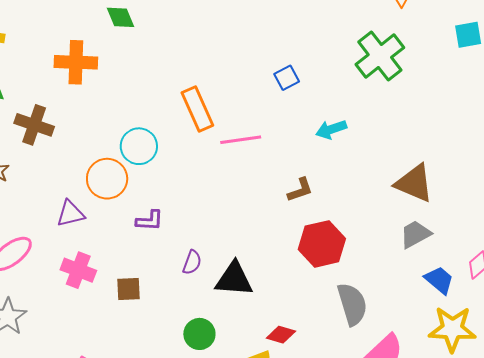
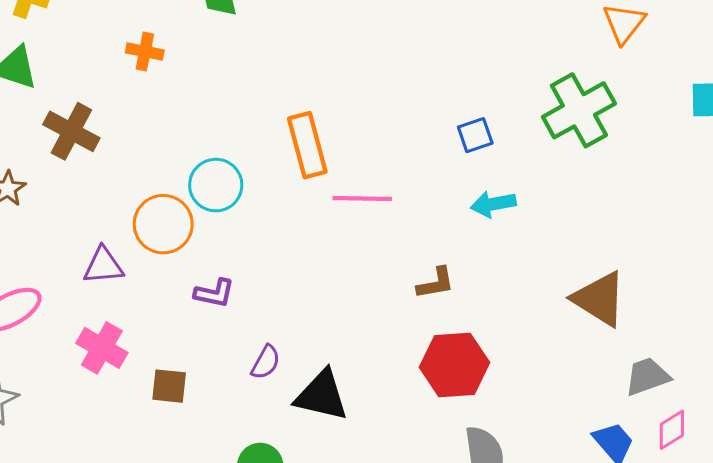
orange cross: (76, 62) -> (145, 51), size x0.6
blue square: (287, 78) -> (475, 135), moved
gray trapezoid: (415, 234) -> (647, 376), moved

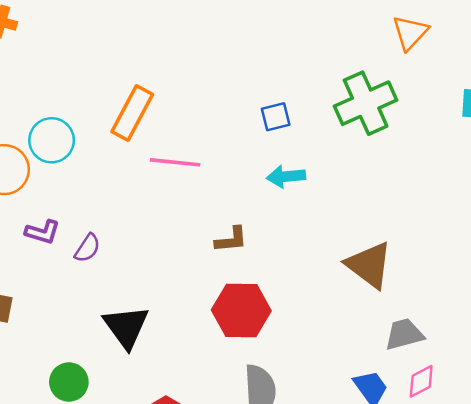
orange rectangle: (307, 145) -> (132, 113), turned 38
purple semicircle: (266, 362) -> (87, 248), moved
black triangle: (322, 395) -> (126, 327), turned 36

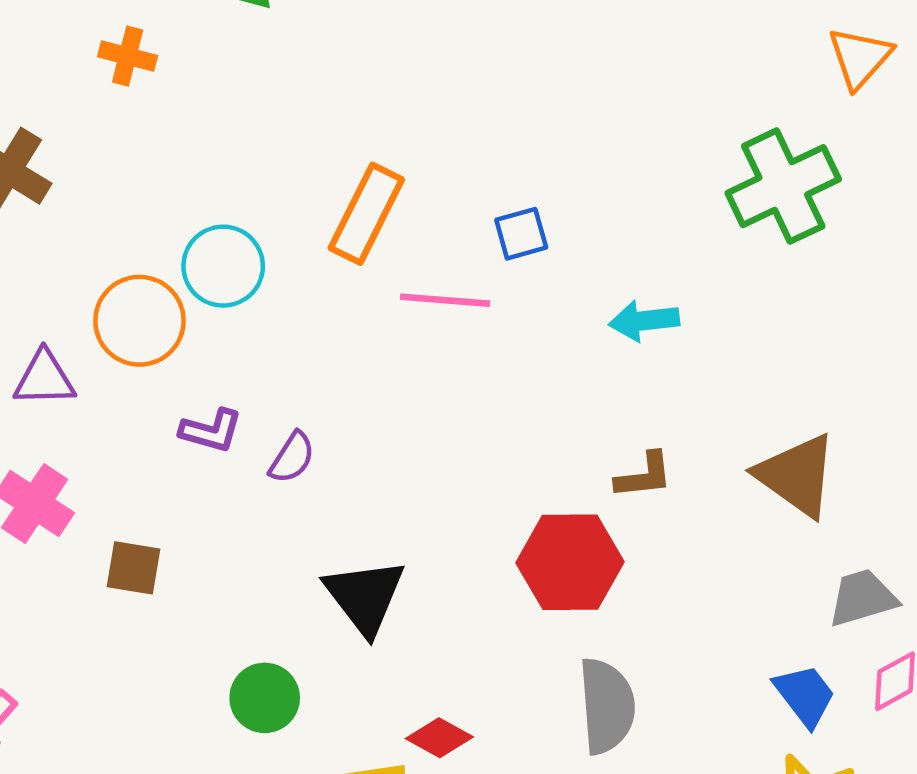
blue square: (276, 117) -> (521, 234), moved
brown L-shape: (231, 240) -> (644, 476), moved

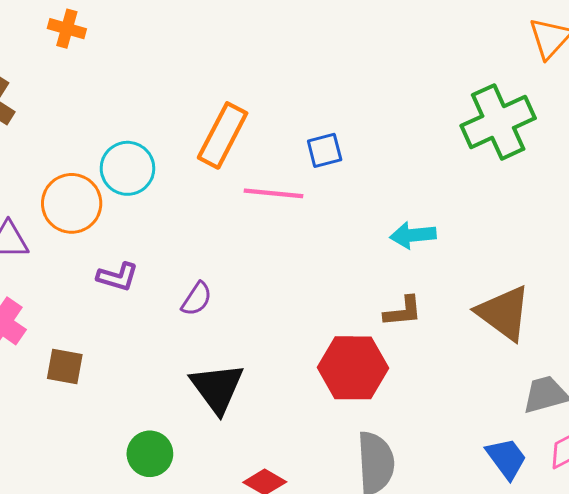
cyan arrow: (644, 321) -> (413, 235), moved
purple semicircle: (292, 458) -> (197, 299), moved

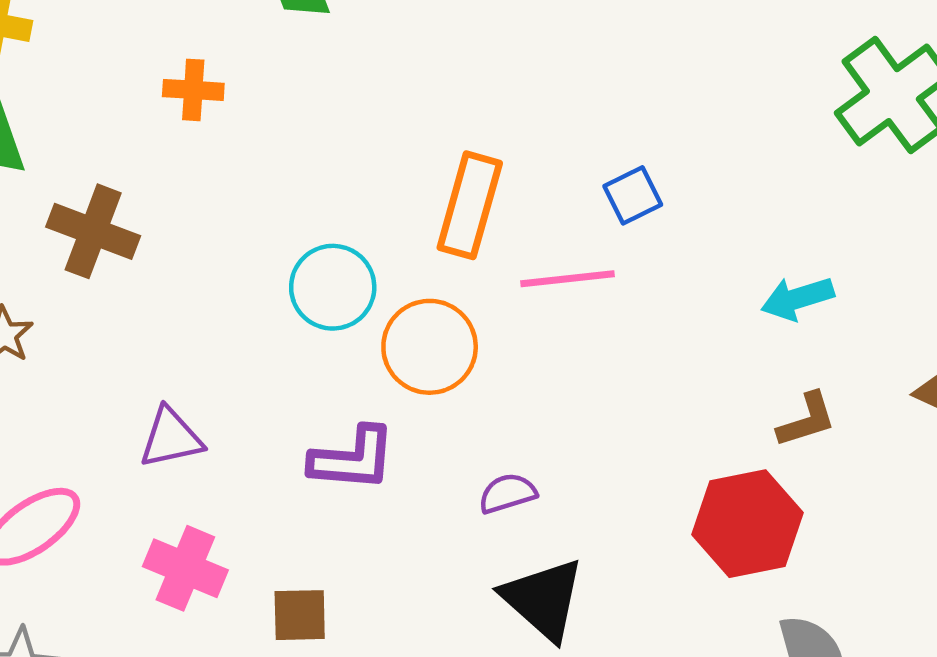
orange circle: (72, 203) -> (430, 347), moved
purple L-shape: (118, 277) -> (353, 459), size x1.4
purple semicircle: (197, 299) -> (507, 493), moved, turned -129

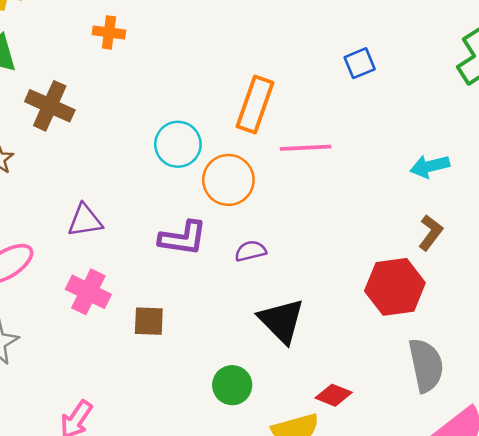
blue square: (633, 195) -> (360, 63), moved
brown L-shape: (807, 420) -> (431, 233), turned -39
purple semicircle: (507, 493) -> (251, 251), moved

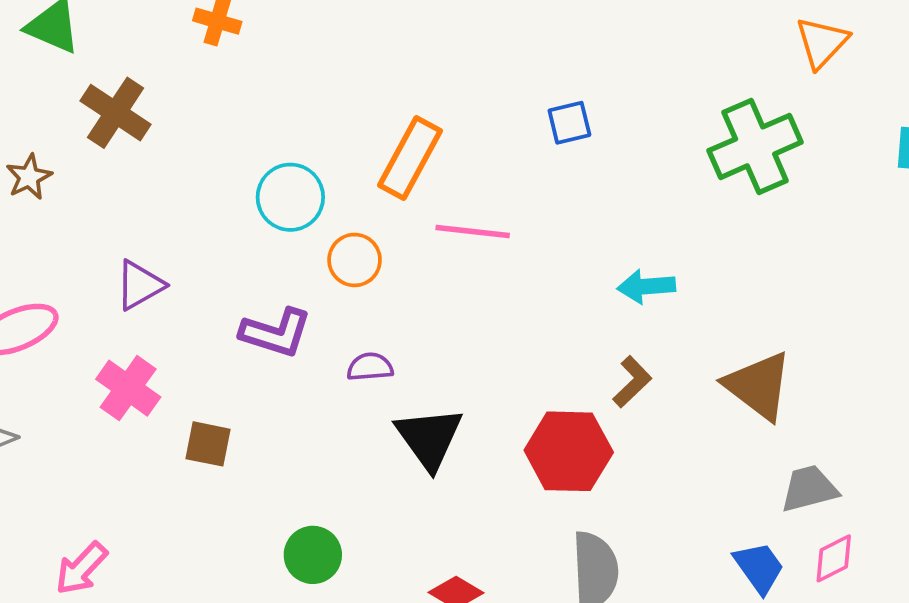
orange circle: (228, 180) -> (355, 260), size x0.7
purple triangle: (85, 221) -> (140, 285), turned -30
black triangle: (281, 321) -> (429, 438), moved

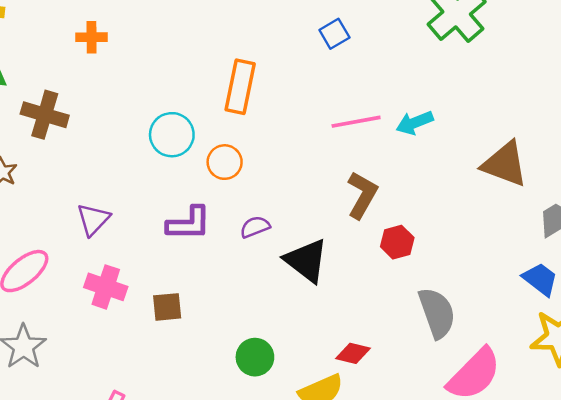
pink line: (473, 231) -> (356, 122), moved
brown L-shape: (632, 382) -> (362, 195), moved, size x1.4
red hexagon: (569, 451) -> (397, 242), size x0.6

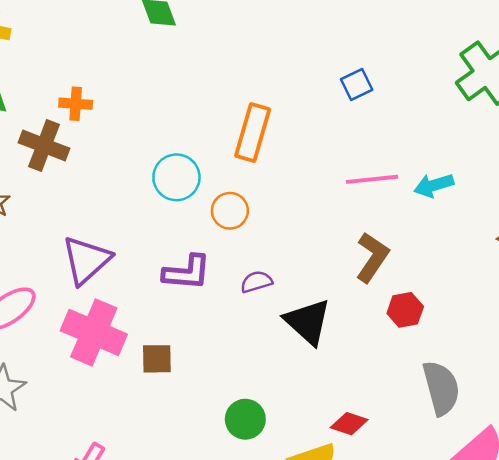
orange cross: (92, 37) -> (76, 104), moved
purple triangle: (93, 219) -> (86, 260), size x1.4
pink cross: (106, 287) -> (94, 332), size x1.4

